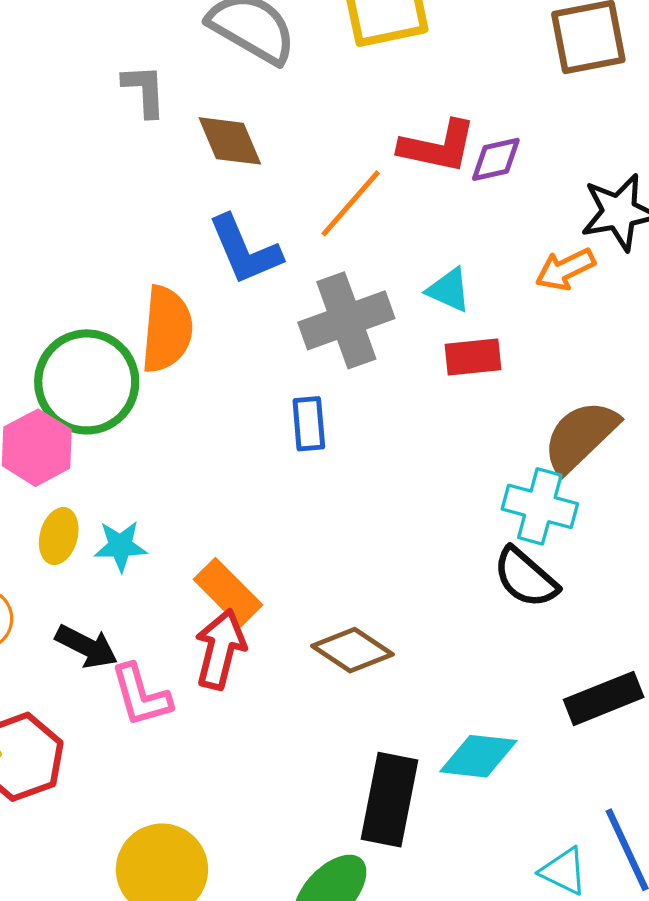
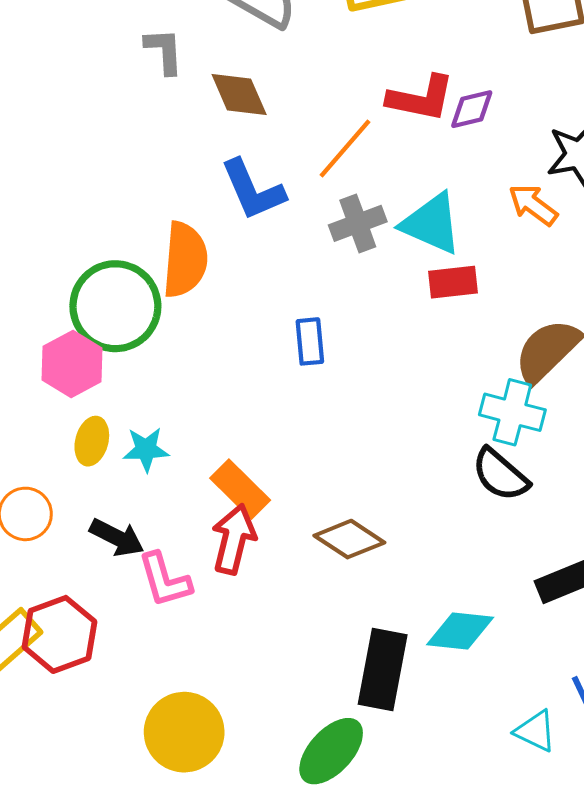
orange arrow: (565, 269) -> (533, 205), turned 63
cyan triangle: (449, 290) -> (431, 224), size x1.6
gray cross: (346, 320) -> (358, 223), moved, size x0.7

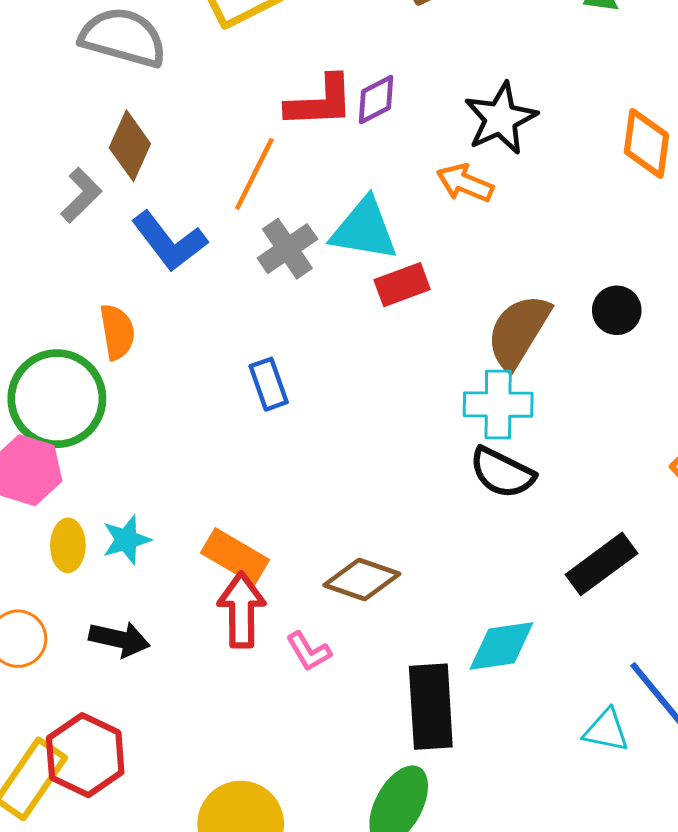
gray L-shape: (164, 51) -> (81, 195), moved, turned 63
brown diamond: (239, 95) -> (130, 146), turned 62
orange semicircle: (185, 260) -> (117, 332), size x0.7
pink L-shape: (165, 580) -> (309, 651), moved, size x0.7

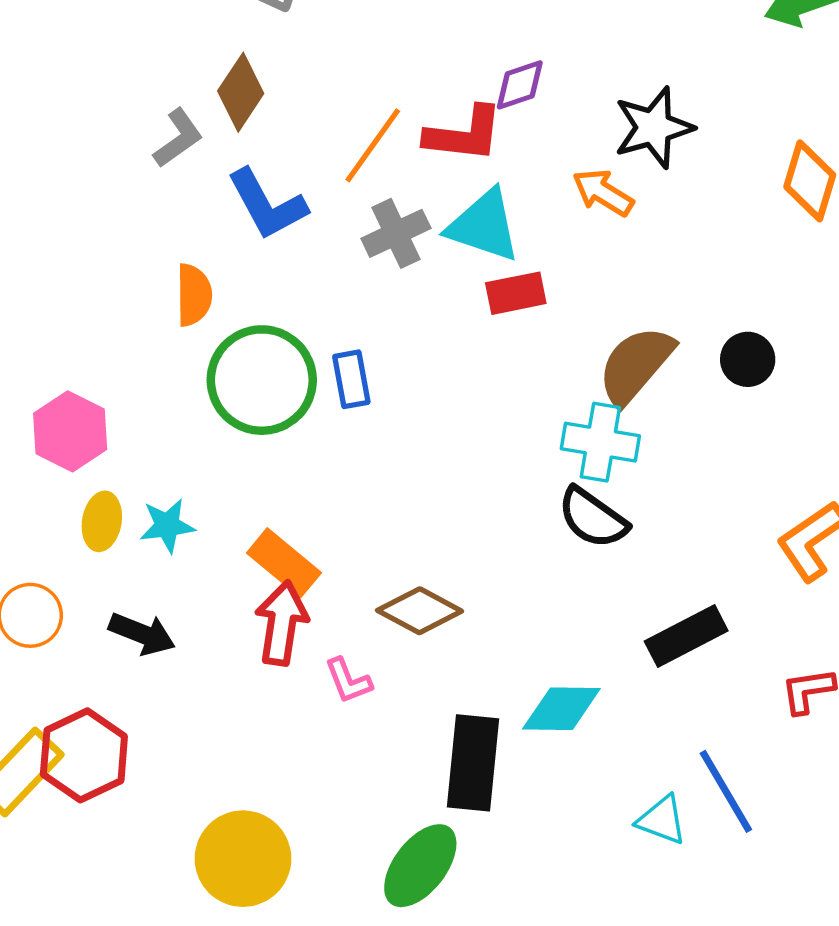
red L-shape: (320, 102) -> (464, 134), moved
green circle: (57, 399) -> (262, 380), moved

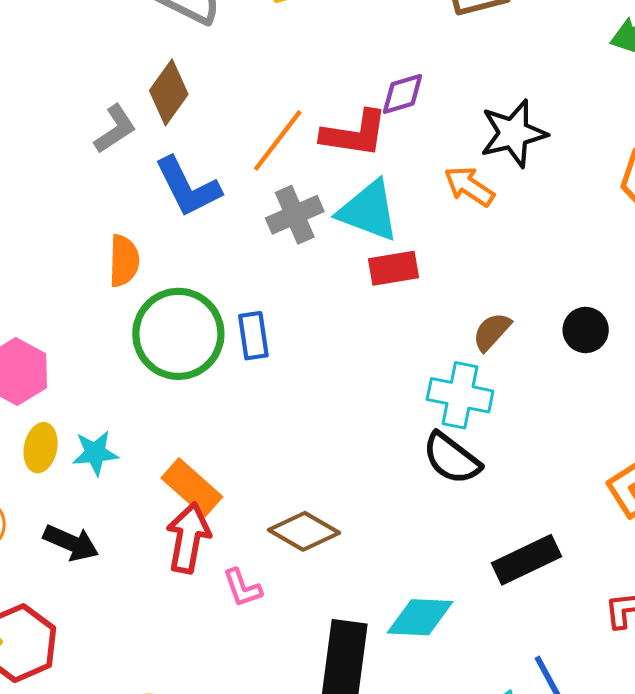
brown semicircle: (636, 365) -> (492, 332), size x0.6

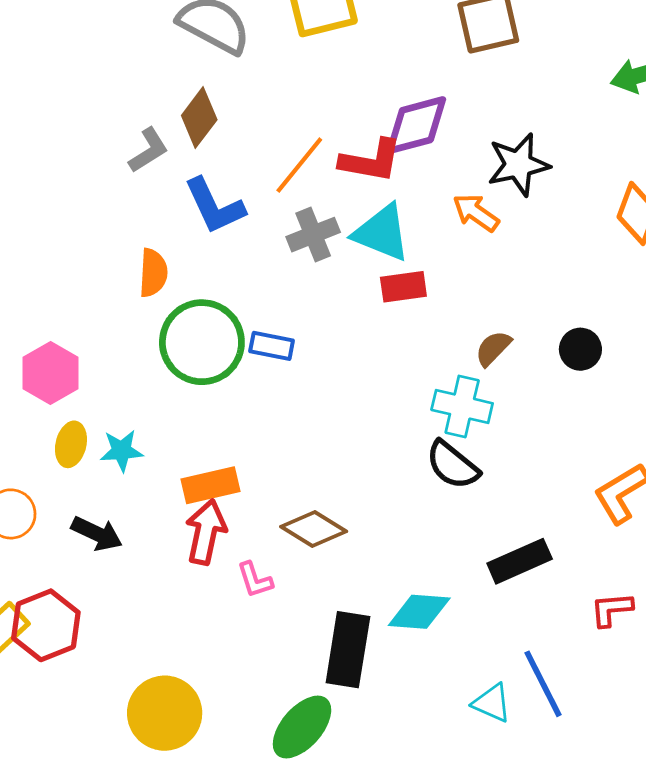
purple diamond: (403, 94) -> (416, 125), size x1.6
blue rectangle: (253, 336) -> (272, 346), turned -72
orange rectangle: (192, 487) -> (210, 485), turned -56

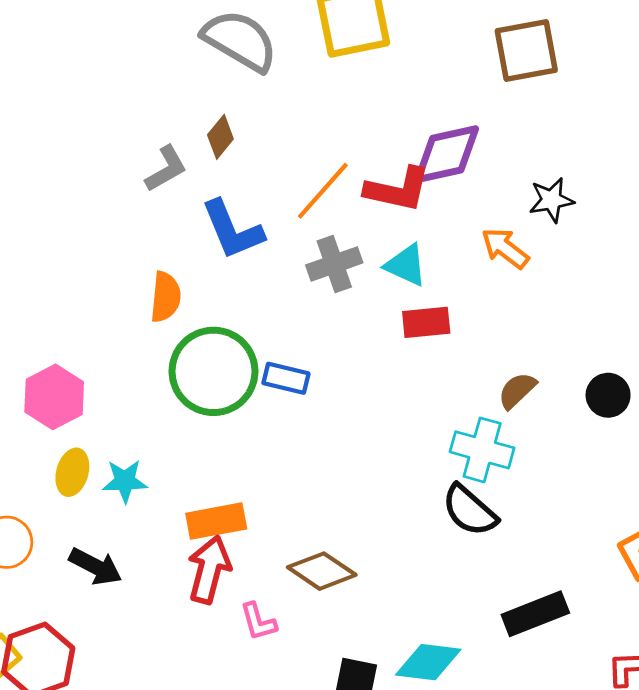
brown diamond: (199, 118) -> (220, 137), size x0.7
black star: (518, 165) -> (551, 200), size x0.7
cyan triangle: (382, 233) -> (406, 265), size x0.7

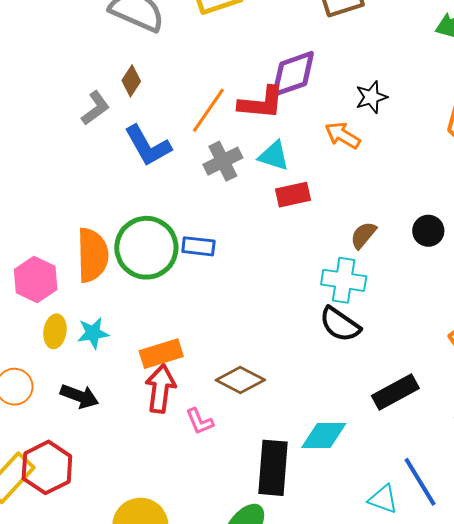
orange semicircle: (166, 297) -> (92, 255), moved, size x1.5

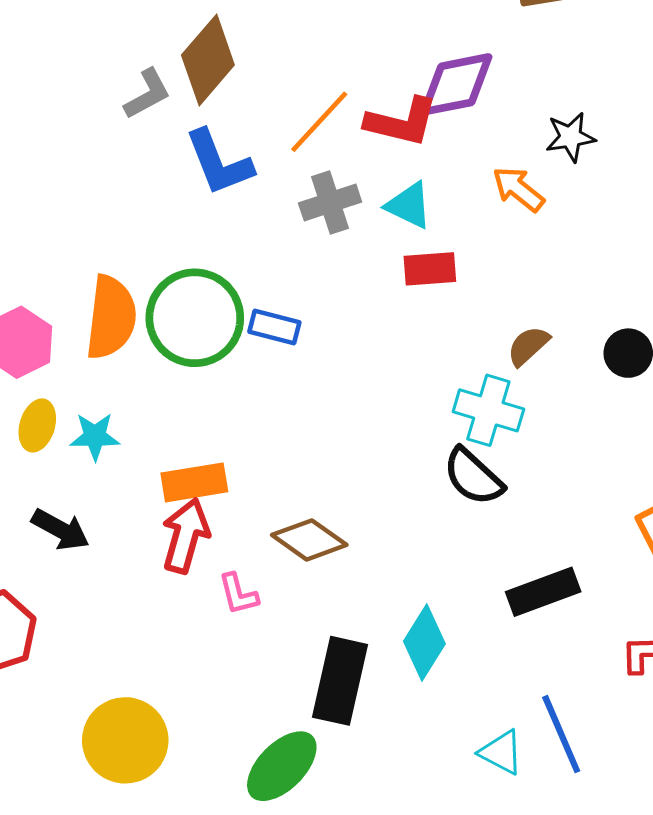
brown diamond: (131, 81) -> (208, 60), size x1.8
cyan diamond: (324, 435) -> (424, 643), turned -66

